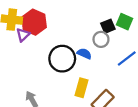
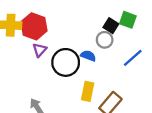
black square: (108, 26) -> (111, 26), turned -32
purple triangle: (23, 35) -> (39, 50), moved

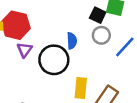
gray circle: (105, 40) -> (101, 35), moved
blue semicircle: (88, 56) -> (72, 41), moved, turned 72

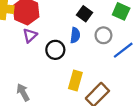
black square: (98, 15) -> (85, 14), moved
black circle: (54, 60) -> (55, 50), size x0.7

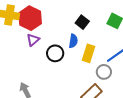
gray circle: (103, 35) -> (104, 72), moved
yellow rectangle: (75, 81) -> (89, 53), moved

